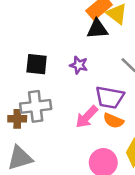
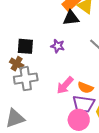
purple trapezoid: (110, 97) -> (84, 104), moved
brown cross: (17, 119) -> (17, 64), moved, turned 32

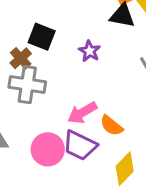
purple trapezoid: (84, 104) -> (80, 145), moved
pink circle: (79, 120) -> (48, 149), moved

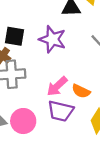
purple star: (90, 51) -> (52, 39), size x1.6
pink circle: (48, 149) -> (23, 121), moved

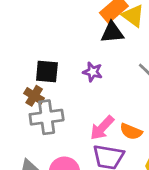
purple star: (52, 39) -> (93, 72), size x0.6

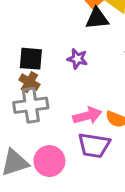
brown cross: (34, 96) -> (29, 82), moved
pink arrow: (102, 128) -> (87, 116), turned -148

